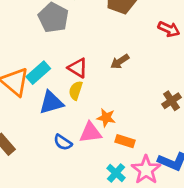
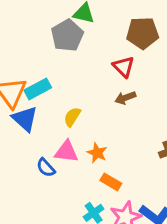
red triangle: (78, 68) -> (123, 67), moved
blue triangle: (51, 103) -> (25, 119), moved, turned 44
pink triangle: (90, 133) -> (66, 152), moved

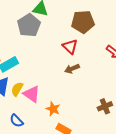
yellow semicircle: (72, 117) -> (17, 89), moved
pink triangle: (66, 152) -> (32, 94), moved, turned 30

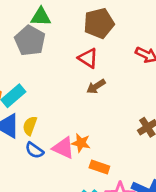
pink triangle: (32, 94) -> (63, 148), moved
blue semicircle: (16, 121) -> (34, 150), moved

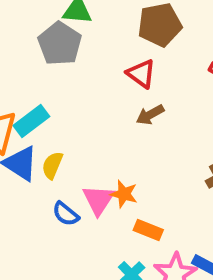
pink triangle: (63, 148) -> (98, 200), turned 35
blue semicircle: (34, 150) -> (66, 214), moved

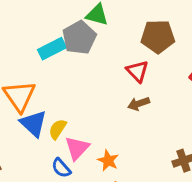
cyan rectangle: (31, 121) -> (52, 49), moved
pink triangle: (98, 200) -> (77, 148), moved

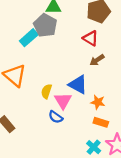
blue triangle: (33, 124) -> (78, 85), moved
orange star: (108, 161) -> (98, 102), moved

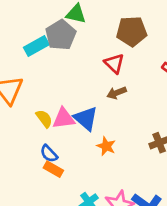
yellow semicircle: (46, 91) -> (44, 119), turned 112
pink triangle: (63, 101) -> (64, 118), moved, turned 42
orange rectangle: (101, 122) -> (53, 169), moved

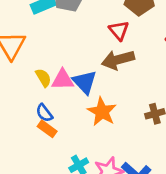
brown arrow: (117, 93) -> (118, 60), size x1.6
orange star: (106, 146) -> (102, 112), size x1.5

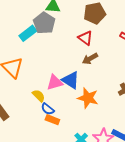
brown arrow: (118, 60) -> (90, 59), size x0.7
yellow semicircle: (43, 78) -> (39, 96), moved

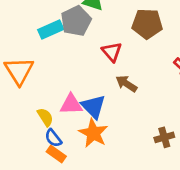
red triangle: (85, 38) -> (112, 52), moved
brown arrow: (90, 59) -> (126, 84), turned 49
orange star: (88, 98) -> (93, 133), moved

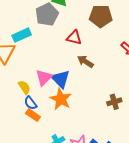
cyan rectangle: (51, 30) -> (22, 35), moved
red triangle: (112, 52) -> (74, 38), turned -35
pink triangle: (71, 104) -> (44, 78), turned -42

